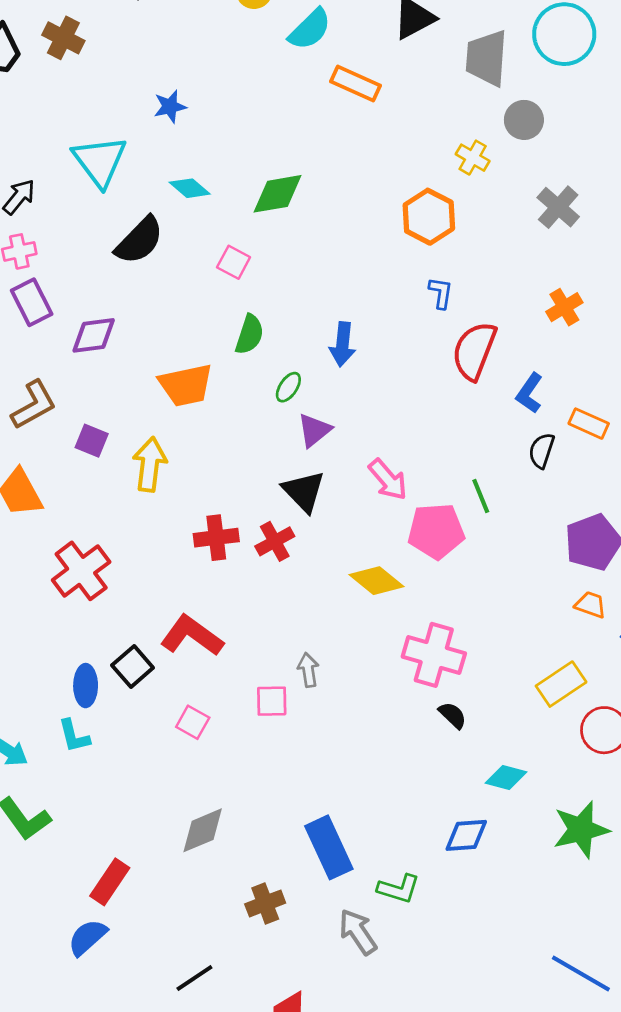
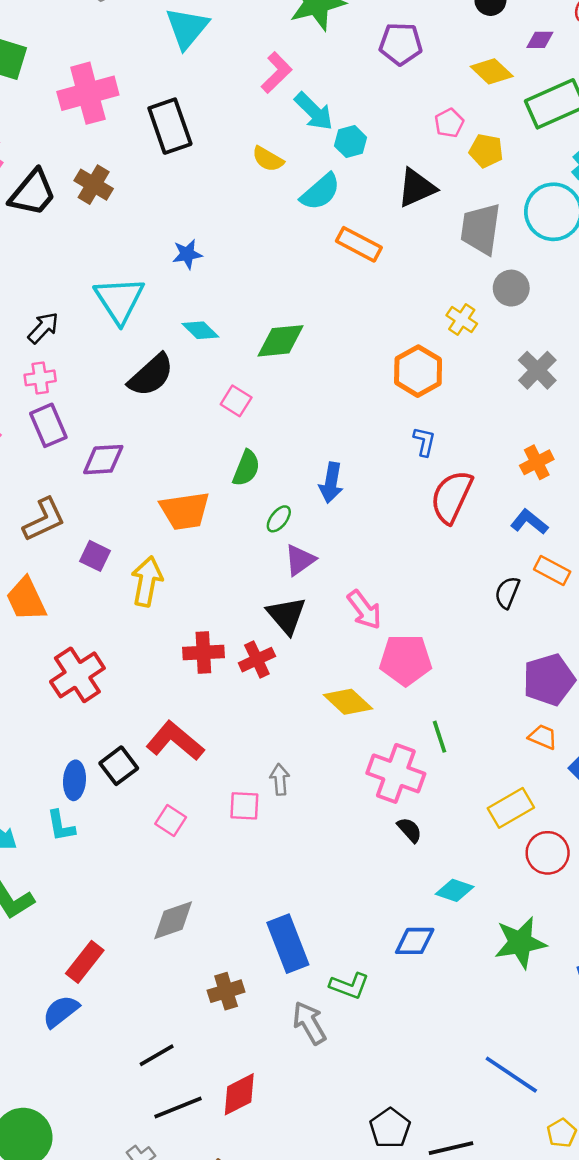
blue L-shape: (529, 393) -> (529, 522), moved, turned 90
green line: (481, 496) -> (440, 737), moved

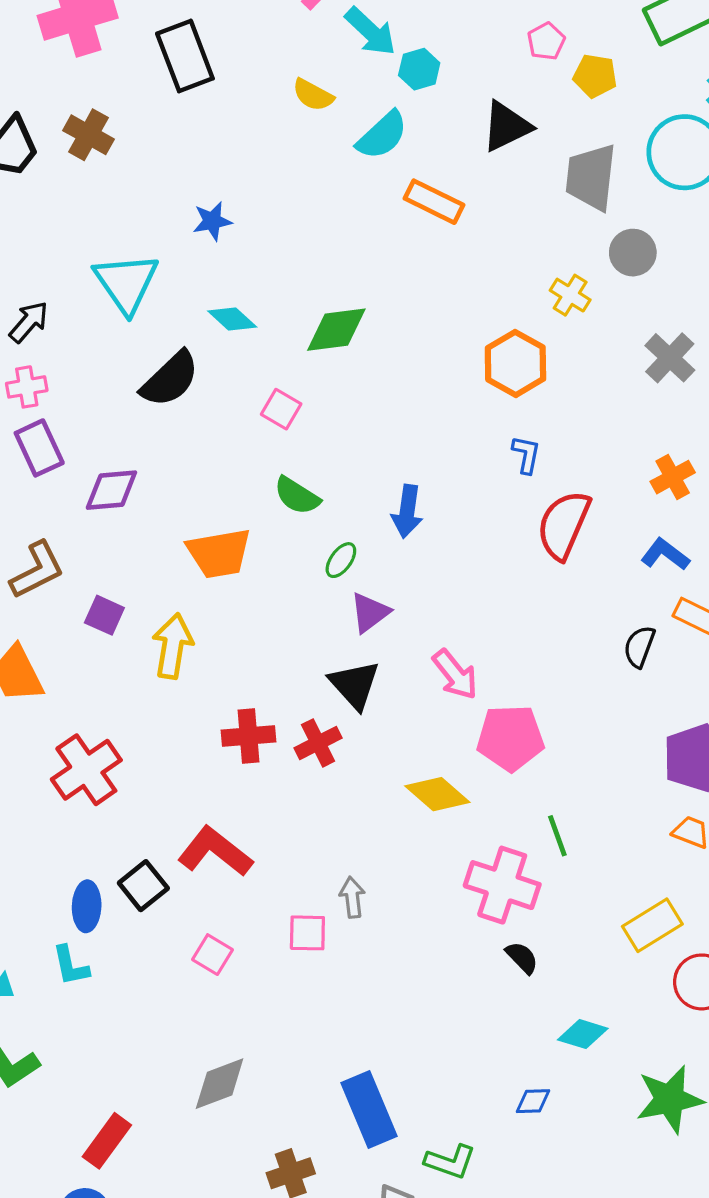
green semicircle: (246, 468) -> (297, 496), turned 102
blue diamond: (415, 941) -> (533, 1101), size x0.7

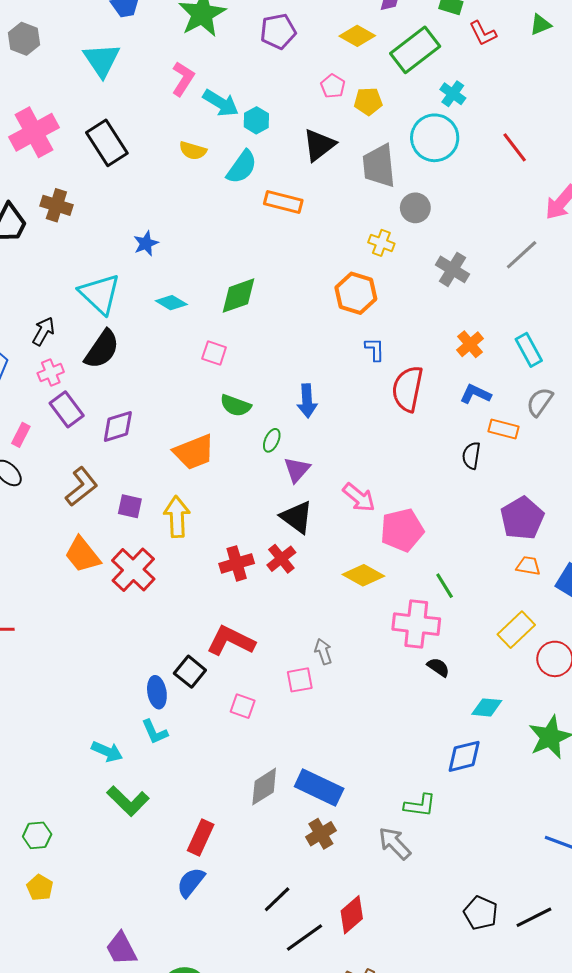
black semicircle: (170, 379) -> (102, 349), moved
red cross: (86, 770) -> (133, 570), moved
blue diamond: (533, 1101) -> (464, 756), size x1.6
blue rectangle: (369, 1109) -> (319, 788), moved, turned -30

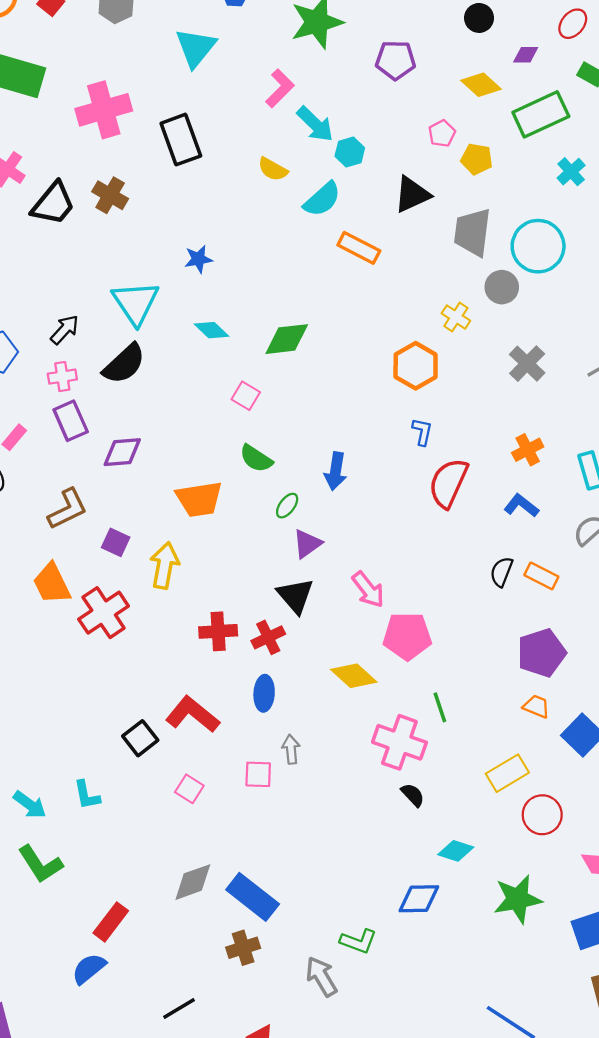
cyan circle: (435, 138) -> (538, 246), moved
orange rectangle: (504, 429) -> (541, 576), moved
blue ellipse: (157, 692) -> (264, 693), moved

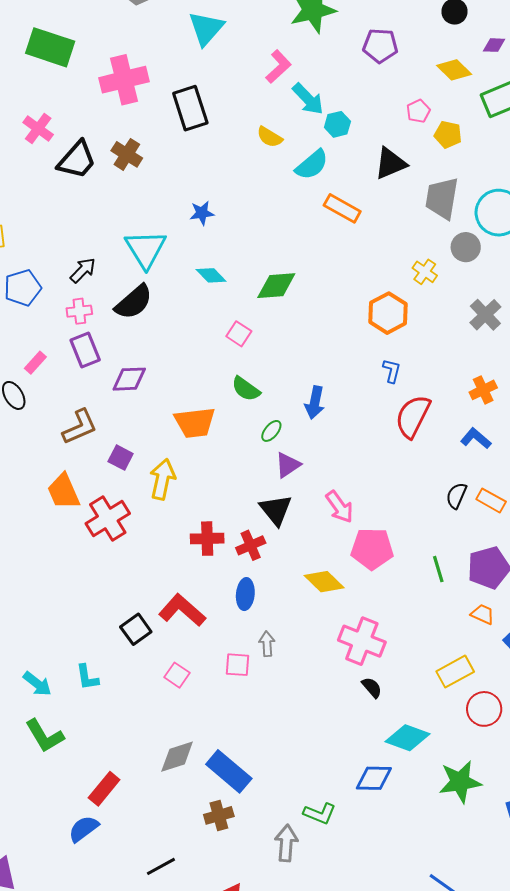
green line: (440, 707) -> (438, 569), moved
cyan diamond: (456, 851) -> (408, 738), size x1.4
gray arrow: (321, 976) -> (286, 843), turned 33

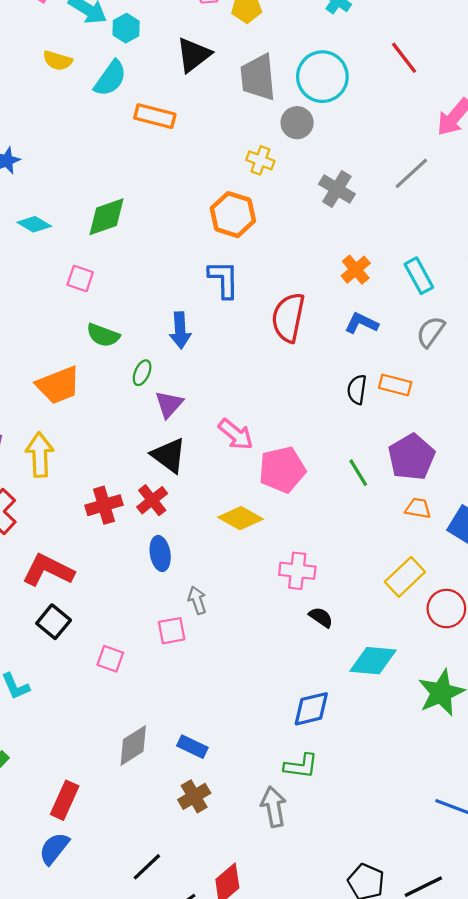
blue L-shape: (392, 371) -> (224, 279), moved, size x1.5
red L-shape: (182, 610) -> (48, 570), moved
pink cross: (362, 641) -> (297, 571), size x0.7
blue rectangle: (229, 771) -> (192, 747), size x0.6
blue diamond: (374, 778) -> (311, 709), moved

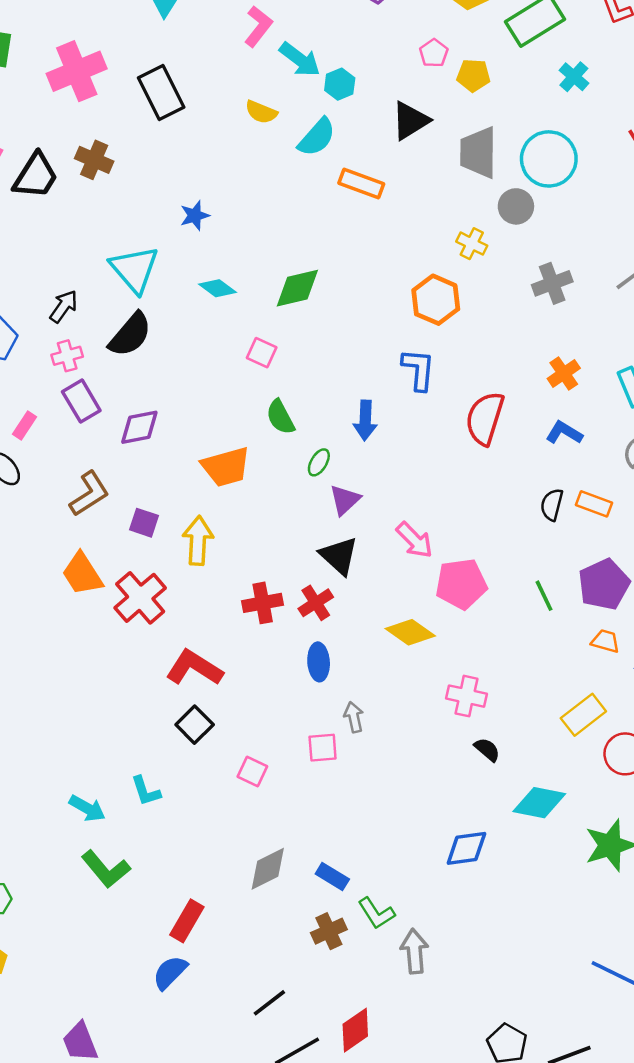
gray cross: (337, 189) -> (552, 283), turned 32
green semicircle: (103, 335) -> (280, 417), turned 36
green L-shape: (301, 766) -> (376, 913), moved, turned 44

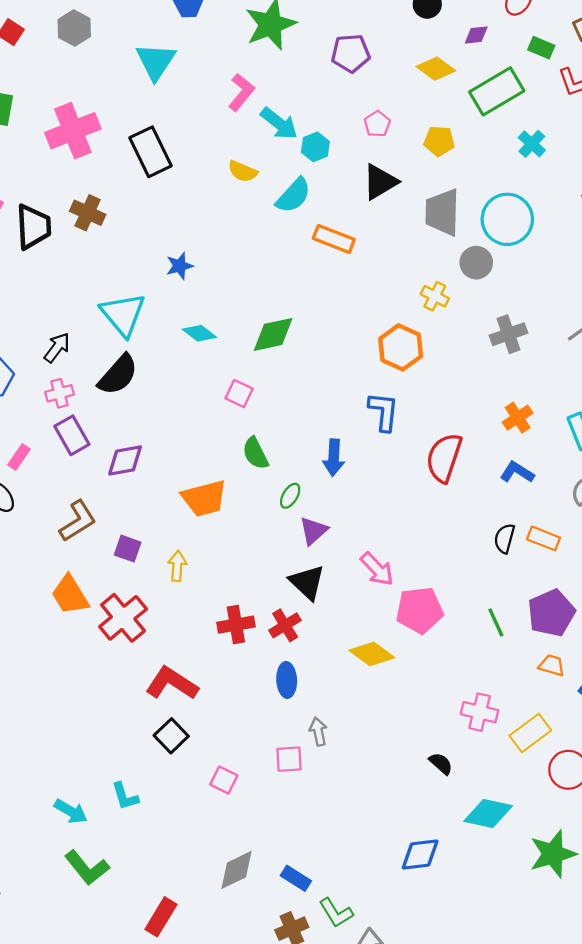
pink pentagon: (434, 53) -> (377, 124), moved
black trapezoid: (36, 176) -> (33, 227), turned -36
yellow arrow: (198, 541) -> (177, 566), size x0.7
pink cross: (466, 696) -> (480, 712), moved

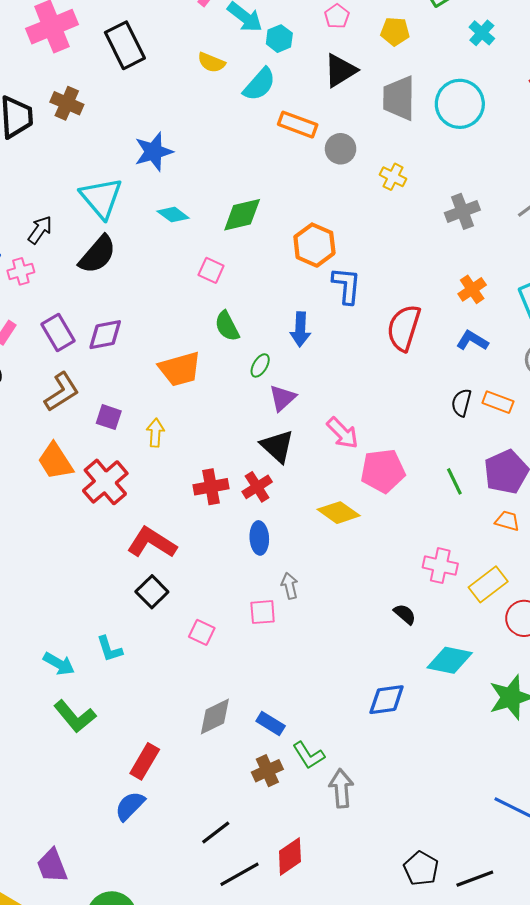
gray circle: (476, 263) -> (341, 149), moved
blue star: (180, 266) -> (154, 152), size x1.5
orange hexagon: (401, 347) -> (314, 245), moved
pink cross: (59, 393) -> (21, 271), moved
purple rectangle: (72, 435) -> (58, 332), moved

